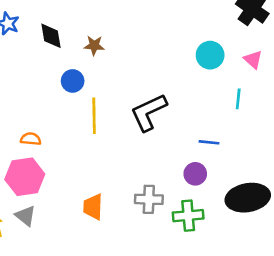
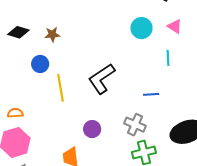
black diamond: (51, 36) -> (18, 32), turned -55
purple circle: (195, 174) -> (92, 129), moved
gray cross: (149, 199) -> (135, 125), moved, turned 30

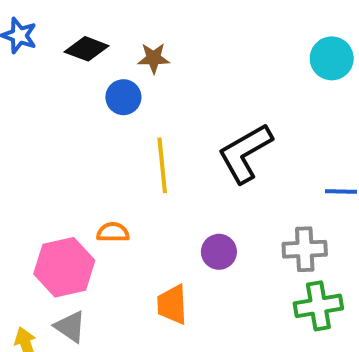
blue circle: (40, 64) -> (123, 97), moved
orange semicircle: (15, 113) -> (113, 232), moved
gray cross: (135, 125) -> (305, 249), turned -30

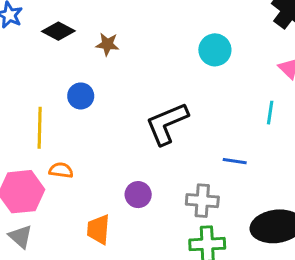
cyan circle: (332, 58) -> (215, 50), moved
blue circle: (123, 97) -> (81, 96), moved
yellow line: (162, 165) -> (40, 128), moved

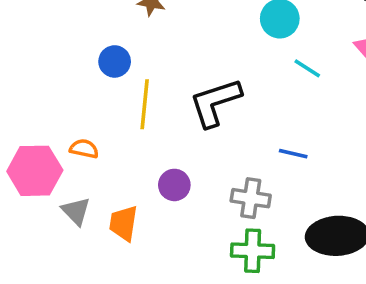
cyan line: (270, 113) -> (307, 68), moved, turned -70
yellow line: (40, 128) -> (145, 104), moved
gray triangle: (20, 237) -> (76, 211), moved

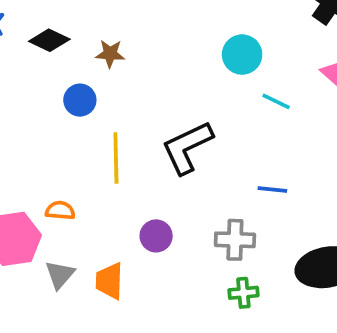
blue circle: (115, 61) -> (80, 100), moved
gray triangle: (76, 211) -> (60, 275), turned 32
green cross: (253, 251) -> (243, 293), size x0.7

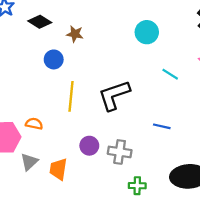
cyan circle: (242, 55) -> (147, 32), moved
gray cross: (235, 240) -> (120, 152), moved

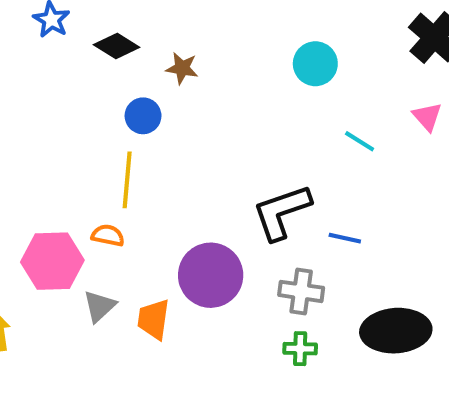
black L-shape: (114, 95) -> (282, 212), moved
yellow line: (71, 96) -> (127, 180), moved
purple circle: (89, 146) -> (211, 275), size x1.8
gray cross: (120, 152) -> (301, 291), moved

